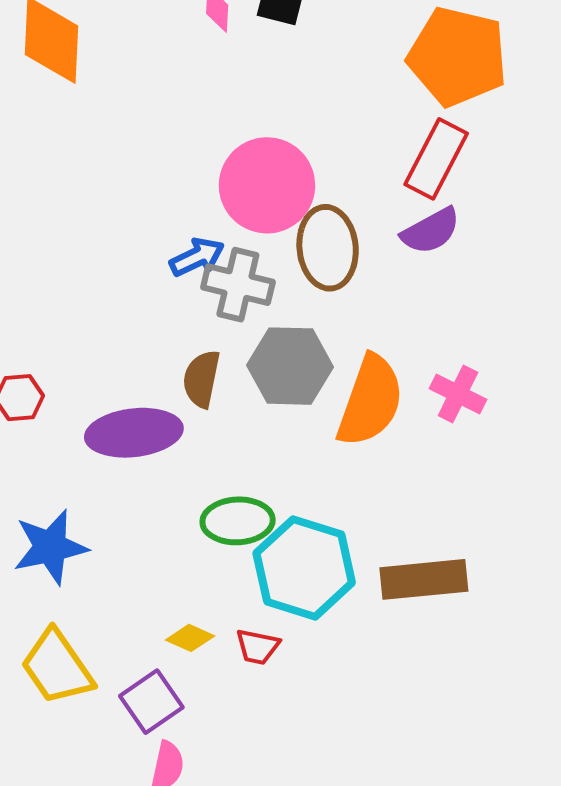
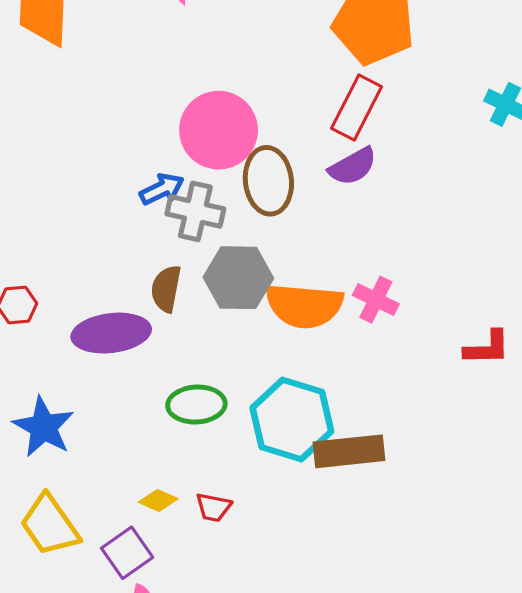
orange semicircle: (370, 401) -> (304, 306), turned 76
blue star: (50, 547) -> (44, 427), turned -30
cyan hexagon: (304, 568) -> (292, 420), moved

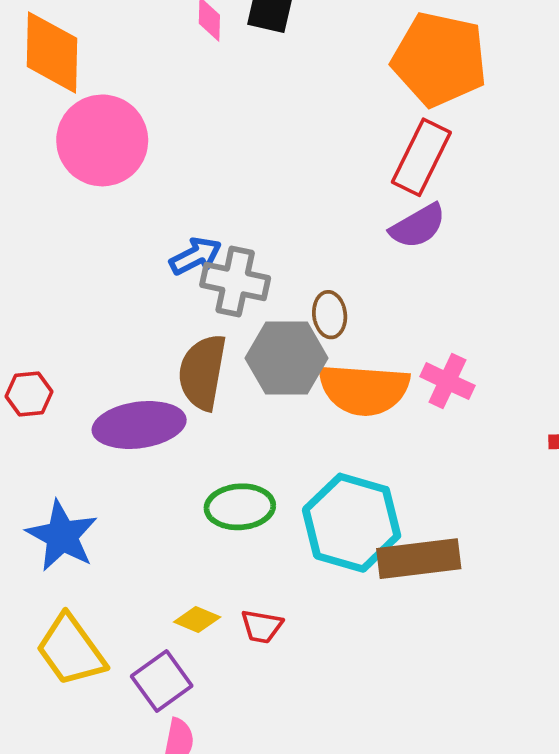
pink circle: (219, 130) -> (102, 140), moved
brown ellipse: (268, 181) -> (330, 315), moved, size x0.6
brown semicircle: (166, 289) -> (202, 372), size x1.4

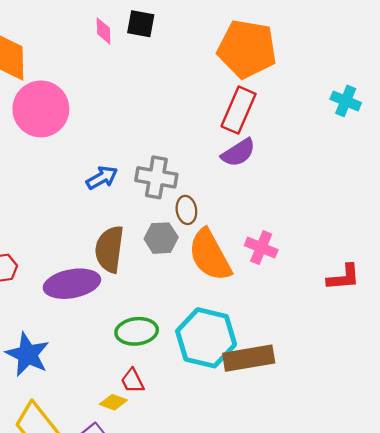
gray cross: (235, 281) -> (156, 177), moved
gray hexagon: (287, 358) -> (161, 238), size x0.7
orange semicircle: (364, 389) -> (210, 255), turned 60
red trapezoid: (262, 626) -> (132, 381), moved, turned 56

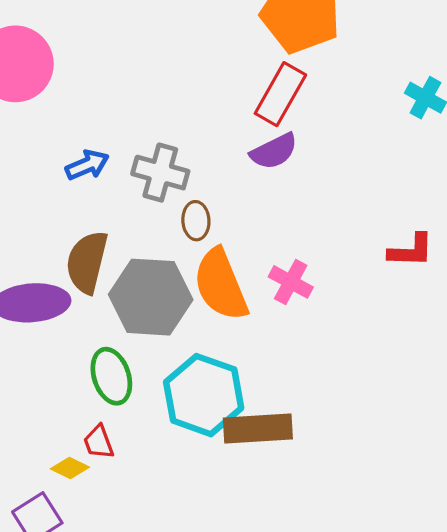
gray hexagon: (161, 238) -> (151, 297), moved, size x1.8
red L-shape: (343, 277) -> (411, 251), moved
green ellipse: (137, 331) -> (111, 376), turned 72

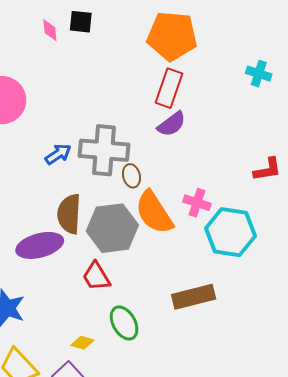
gray cross: (160, 173) -> (104, 150), size x1.4
green ellipse: (111, 376) -> (124, 323), moved
cyan hexagon: (204, 395) -> (230, 232), moved
red trapezoid: (99, 442) -> (96, 276), moved, size x1.4

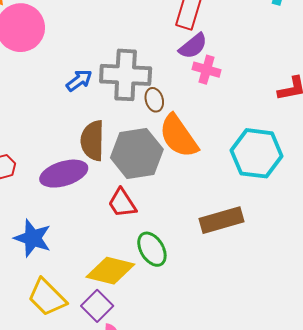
pink cross: (197, 203) -> (207, 70), moved
yellow diamond: (82, 343) -> (110, 271), size x2.0

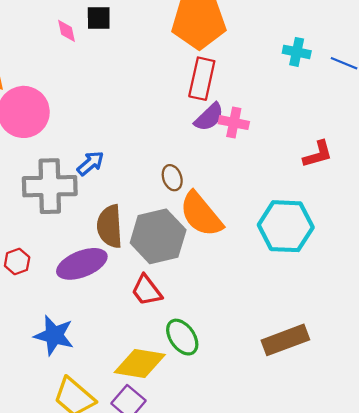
pink cross: (207, 70) -> (234, 123), moved
gray cross: (126, 75) -> (50, 186), moved
brown rectangle: (222, 220) -> (285, 340), moved

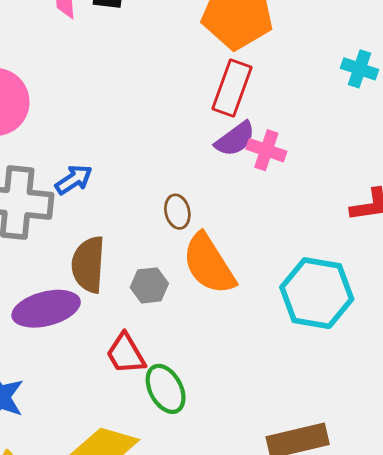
gray hexagon: (158, 236) -> (149, 285), size x0.5
green ellipse: (182, 337) -> (166, 389), moved

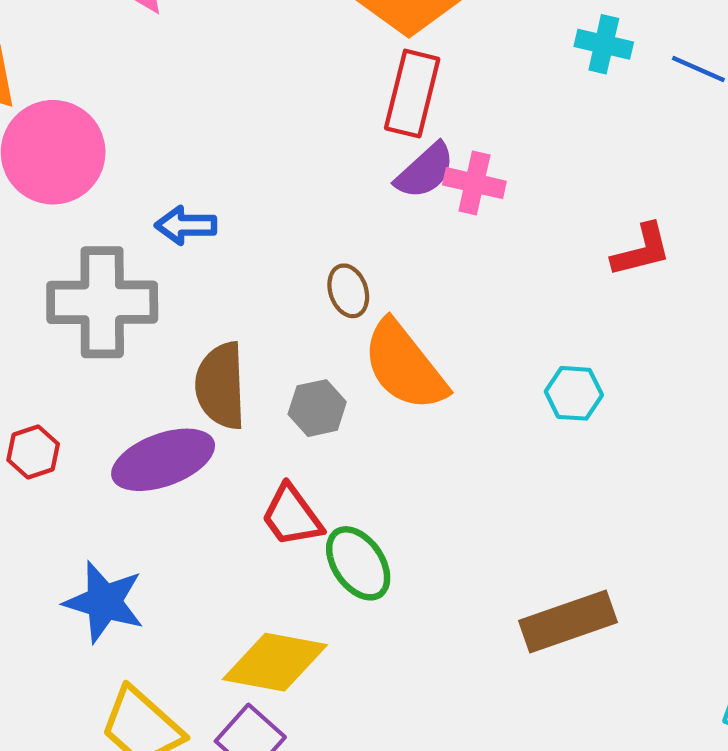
blue arrow: (74, 180) -> (186, 225), moved, turned -141
cyan hexagon: (317, 293) -> (574, 393), size x0.5

